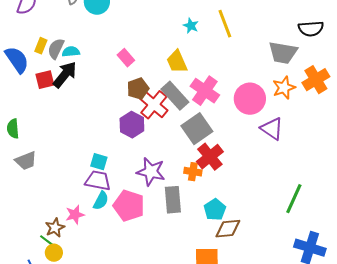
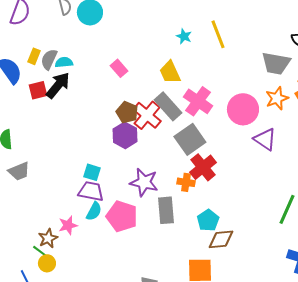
brown pentagon: (138, 89) -> (127, 112), moved, turned -30

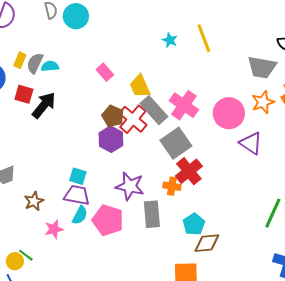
yellow trapezoid: (170, 72) -> (140, 86), moved
black arrow: (58, 85) -> (44, 105), moved
red square: (38, 90) -> (24, 94), turned 30
brown star: (48, 238) -> (34, 201), moved
yellow circle: (47, 263) -> (15, 261), moved

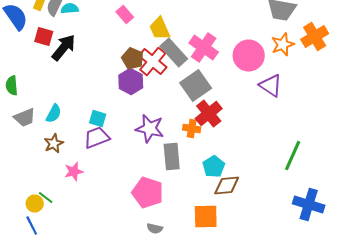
purple trapezoid: (77, 195) -> (97, 138), turned -32
cyan semicircle: (80, 215) -> (54, 114), moved
pink pentagon: (108, 220) -> (148, 192), moved

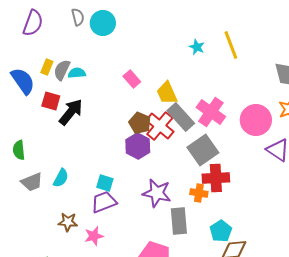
red cross: (209, 114) -> (216, 178), turned 36
brown star: (54, 144) -> (68, 222), moved, turned 30
pink star: (74, 172) -> (94, 236), moved

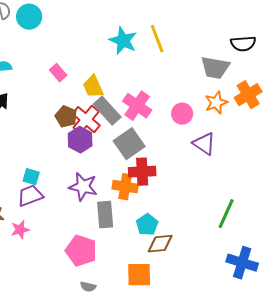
cyan star: (197, 47) -> (123, 41), size x1.8
pink circle: (256, 120) -> (182, 114), size x0.7
purple hexagon: (138, 146) -> (80, 140), moved
orange cross: (199, 193) -> (125, 187), size x1.4

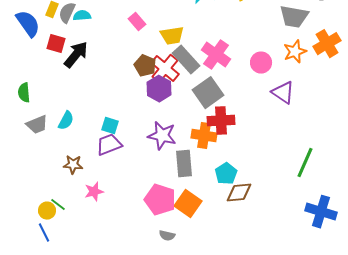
yellow trapezoid: (93, 87) -> (172, 36), turned -75
pink star: (20, 230) -> (94, 192), moved
orange square: (139, 275) -> (188, 204), moved, turned 36

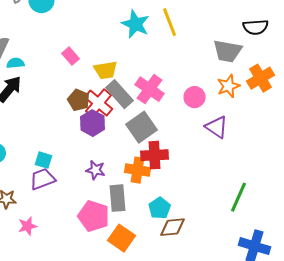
cyan semicircle: (82, 16) -> (16, 63), moved
purple star: (162, 136) -> (96, 170), size x0.7
pink pentagon: (160, 200) -> (94, 216), moved

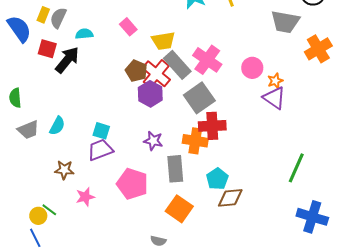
cyan semicircle: (16, 63) -> (84, 34), moved
orange star: (228, 86) -> (275, 81), moved, size x0.7
pink pentagon: (94, 216) -> (132, 184), moved

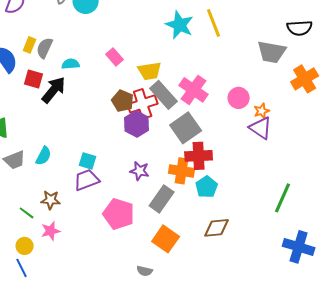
red cross: (156, 74) -> (143, 104), turned 32
gray rectangle: (175, 169) -> (162, 199), turned 40
cyan pentagon: (217, 179) -> (207, 187), moved
pink star: (85, 197) -> (51, 231), moved
green line: (49, 210) -> (27, 213), moved

